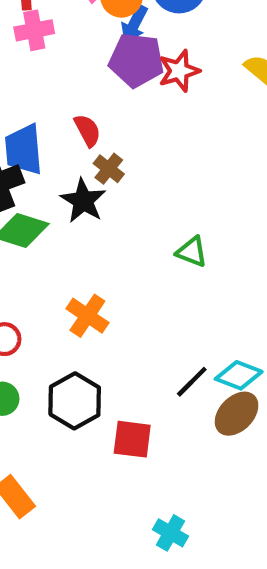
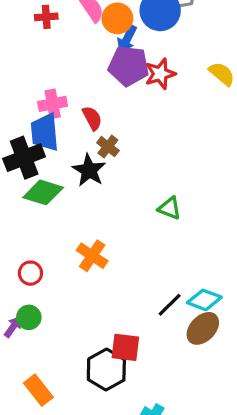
pink cross: (34, 30) -> (53, 104), moved
black hexagon: (75, 401) -> (106, 370), moved

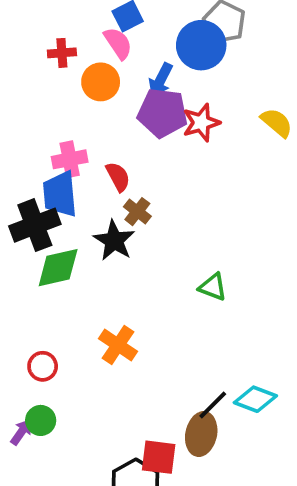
orange circle: (117, 18) -> (101, 82), moved
green diamond: (43, 192) -> (58, 268), turned -30
brown ellipse: (203, 328) -> (201, 434), moved, turned -32

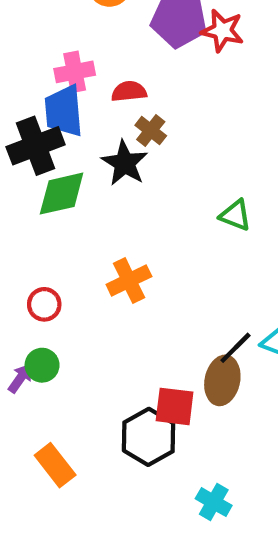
red star: (201, 123) -> (222, 31), turned 30
red semicircle: (118, 177) -> (129, 91), turned -68
orange cross: (118, 345) -> (129, 280), turned 30

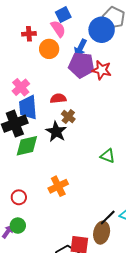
pink cross: (75, 72) -> (21, 87), moved, turned -30

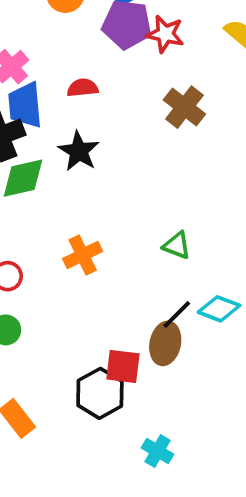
brown cross: (68, 117) -> (184, 107), moved, size x1.5
green triangle: (108, 156) -> (177, 245), moved

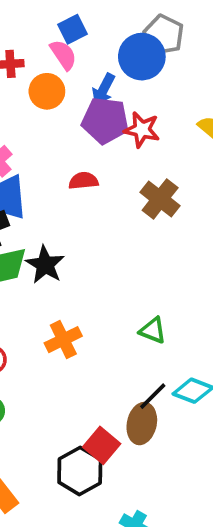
red semicircle: (83, 88) -> (83, 181), moved
black star: (79, 151) -> (45, 265), moved
red square: (123, 366) -> (102, 445), turned 33

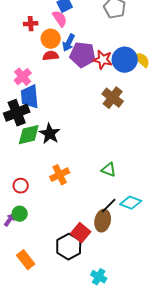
blue circle: (142, 57) -> (125, 60), moved
blue arrow: (103, 89) -> (69, 43), moved
red semicircle: (83, 181) -> (51, 56), moved

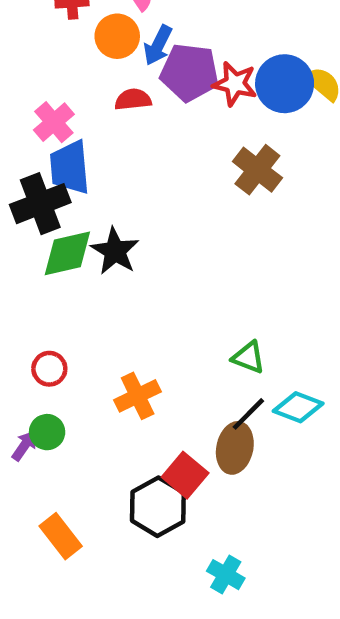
red semicircle: (51, 56) -> (133, 100), moved
green triangle: (109, 170) -> (248, 357), moved
orange cross: (60, 175) -> (138, 396), moved

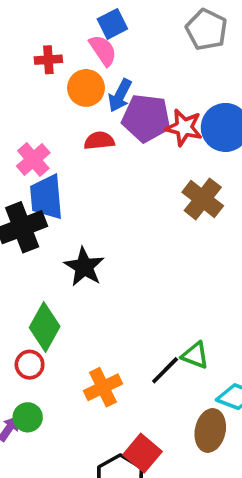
green diamond: (67, 253) -> (45, 327), moved, turned -48
black line: (248, 414) -> (165, 370), moved
brown ellipse: (235, 448) -> (210, 430), moved

